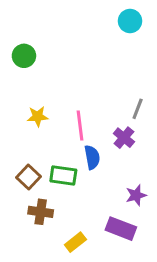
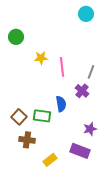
yellow star: (38, 116) -> (41, 58), moved
pink line: (80, 126) -> (62, 67), moved

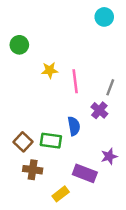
purple rectangle: (80, 151) -> (85, 173), moved

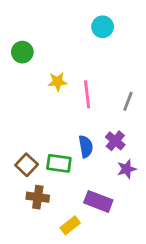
cyan circle: (104, 17) -> (103, 27), moved
purple cross: (99, 110) -> (115, 141), moved
purple star: (109, 156) -> (127, 169), moved

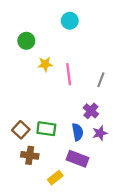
cyan circle: (103, 27) -> (70, 21), moved
green circle: (22, 52) -> (26, 41), moved
blue semicircle: (86, 146) -> (78, 132), moved

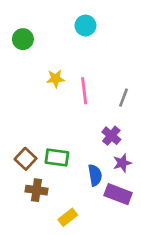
green circle: (26, 41) -> (23, 39), moved
blue semicircle: (78, 132) -> (95, 175), moved
purple rectangle: (78, 159) -> (118, 194), moved

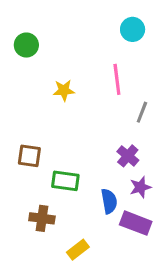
cyan circle: (85, 26) -> (133, 29), moved
pink line: (84, 91) -> (117, 79), moved
brown square: (26, 159) -> (29, 156), moved, turned -35

